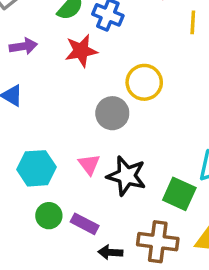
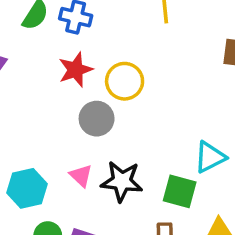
red star: (81, 51) -> (76, 70), moved

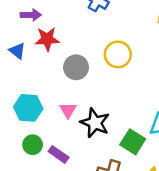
red star: (76, 70) -> (47, 39), moved
gray circle: (97, 119) -> (76, 67), moved

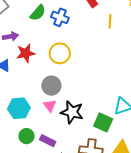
yellow circle: (118, 54) -> (60, 53), moved
gray circle: (76, 67) -> (51, 86), moved

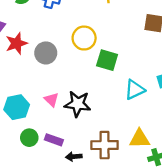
yellow circle: (60, 53) -> (84, 38), moved
gray circle: (51, 86) -> (46, 53), moved
green square: (103, 122) -> (107, 60), moved

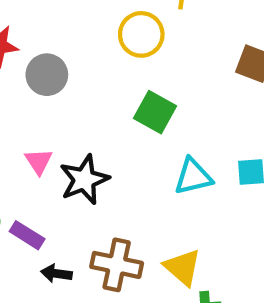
yellow circle: (84, 38) -> (141, 34), moved
black star: (78, 104) -> (84, 180), turned 30
yellow triangle: (140, 139) -> (182, 267), turned 30

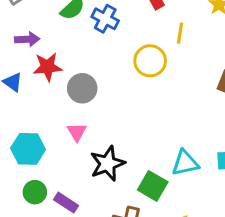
green square: (155, 112) -> (153, 186), moved
pink triangle: (39, 161) -> (77, 132), moved

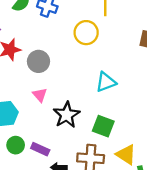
cyan triangle: (185, 163) -> (106, 82), moved

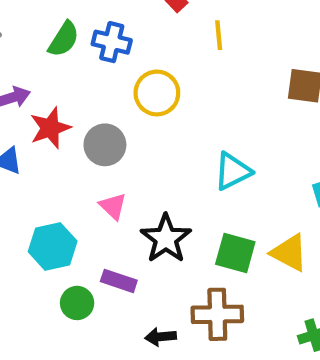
yellow circle: (86, 33) -> (157, 93), moved
purple rectangle: (40, 149) -> (119, 281), moved
yellow triangle: (126, 155) -> (289, 253), moved

